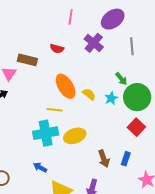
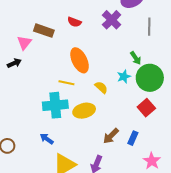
yellow semicircle: (89, 94) -> (101, 87), moved
brown arrow: (104, 159) -> (111, 136), turned 60

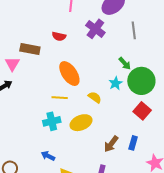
cyan cross: (55, 105) -> (52, 121), size x0.7

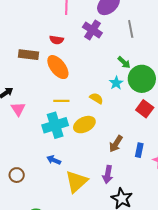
pink triangle: (12, 64) -> (18, 109), moved
orange ellipse: (69, 74) -> (58, 67), moved
cyan cross: (52, 121) -> (55, 125), size x1.4
blue rectangle: (133, 143) -> (139, 150), moved

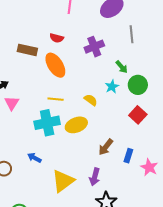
purple cross: (92, 30) -> (94, 47), moved, turned 30
green circle: (142, 79) -> (138, 85), size x0.7
blue arrow: (54, 160) -> (34, 158), moved

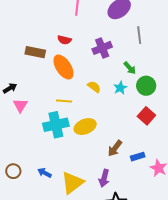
yellow semicircle: (91, 100) -> (94, 87), moved
blue rectangle: (128, 156) -> (138, 157), turned 56
blue arrow: (34, 158) -> (45, 173), moved

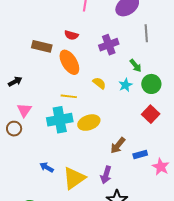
pink triangle: (20, 105) -> (24, 110), moved
brown circle: (13, 171) -> (14, 129), moved

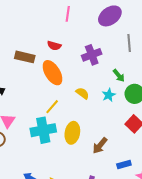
yellow line: (69, 96) -> (52, 107), turned -56
yellow ellipse: (89, 123) -> (72, 133), turned -60
brown arrow: (118, 145) -> (100, 146), moved

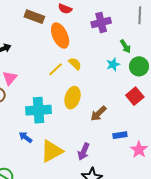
yellow semicircle: (83, 93) -> (75, 64), moved
cyan cross: (43, 130) -> (39, 110), moved

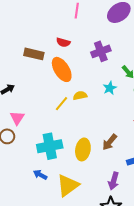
yellow semicircle: (75, 64) -> (80, 96), turned -48
cyan star: (113, 64) -> (110, 88), moved
yellow ellipse: (73, 98) -> (83, 149), moved
purple arrow: (84, 152) -> (114, 181), moved

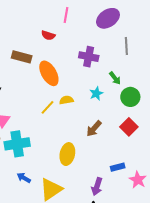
red semicircle: (63, 42) -> (48, 35), moved
purple cross: (101, 51) -> (89, 57), turned 30
brown arrow: (110, 142) -> (94, 129), moved
cyan cross: (50, 146) -> (17, 144), moved

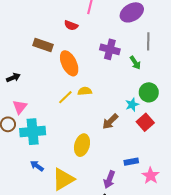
green arrow: (115, 78) -> (135, 63), moved
cyan star: (96, 94) -> (132, 105), moved

